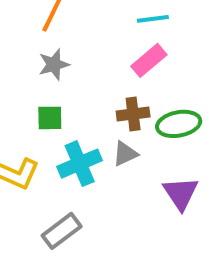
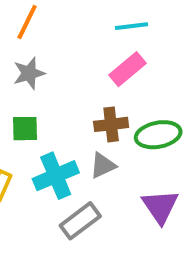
gray rectangle: (62, 231) -> (80, 221), moved

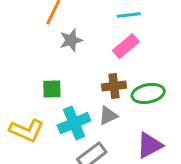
gray star: (29, 73) -> (71, 40), moved
purple triangle: (160, 206) -> (150, 145), turned 36

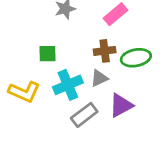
purple triangle: (150, 145) -> (121, 105), moved

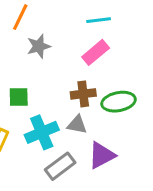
gray triangle: (99, 78) -> (77, 125), turned 36

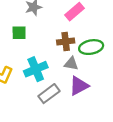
green square: (19, 97) -> (19, 33), moved
gray triangle: (77, 125) -> (71, 64), moved

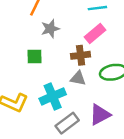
brown cross: (66, 42) -> (81, 55), moved
gray triangle: (71, 64) -> (78, 78), moved

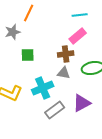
gray star: (50, 29) -> (13, 32), moved

